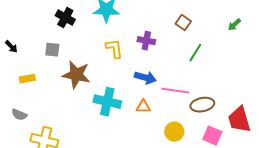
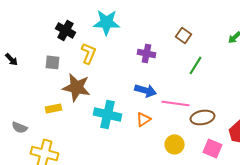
yellow L-shape: (114, 49) -> (88, 53), moved, turned 30
yellow rectangle: (27, 79) -> (54, 108), moved
orange triangle: (143, 107) -> (144, 119), turned -35

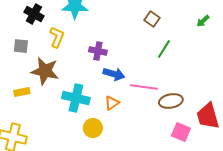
purple cross: (146, 53) -> (98, 51), moved
yellow circle: (174, 144) -> (93, 128), moved

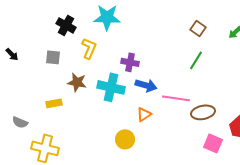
brown square: (152, 19) -> (198, 28), moved
brown star: (45, 71) -> (77, 82), size x0.7
cyan cross: (76, 98) -> (111, 87), moved

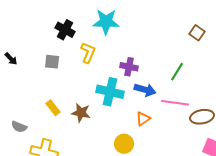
green line: (196, 60) -> (177, 72), moved
brown star: (77, 82) -> (81, 113), moved
yellow rectangle: (54, 103) -> (53, 108), turned 63

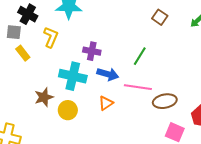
gray square: (52, 62) -> (14, 32), moved
yellow rectangle: (53, 108) -> (23, 53), moved
brown star: (81, 113) -> (44, 97), turned -30
yellow circle: (124, 144) -> (68, 110), moved

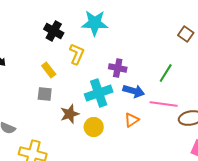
gray square: (14, 32) -> (45, 94), moved
cyan cross: (73, 76) -> (99, 93), turned -32

